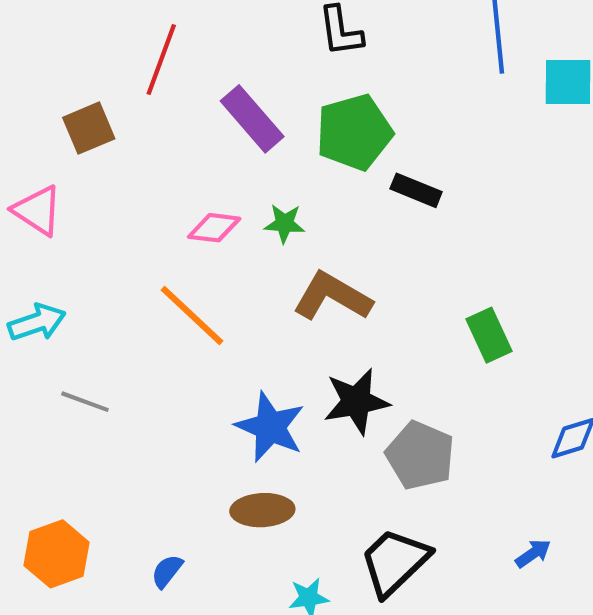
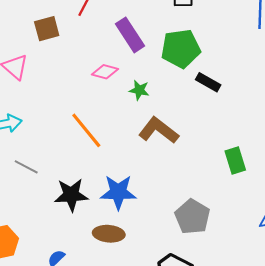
pink diamond: (214, 228) -> (105, 72), moved
black star: (356, 401) -> (71, 195), moved
blue star: (270, 427) -> (118, 192), turned -30

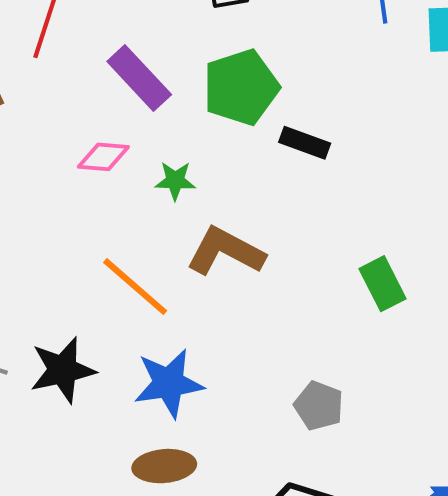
orange line: (86, 130) -> (135, 287), moved
black star: (71, 195) -> (63, 370), moved
gray pentagon: (192, 217) -> (319, 406), size x0.7

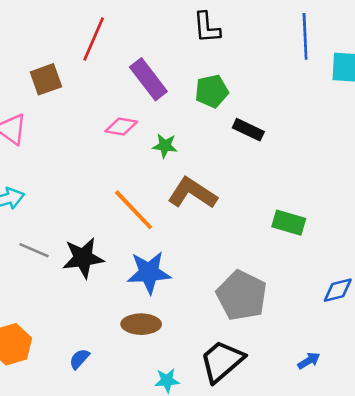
green pentagon: (241, 87) -> (212, 91), size x0.7
green rectangle: (382, 284) -> (289, 223), turned -52
gray pentagon: (319, 406) -> (242, 295), size x1.6

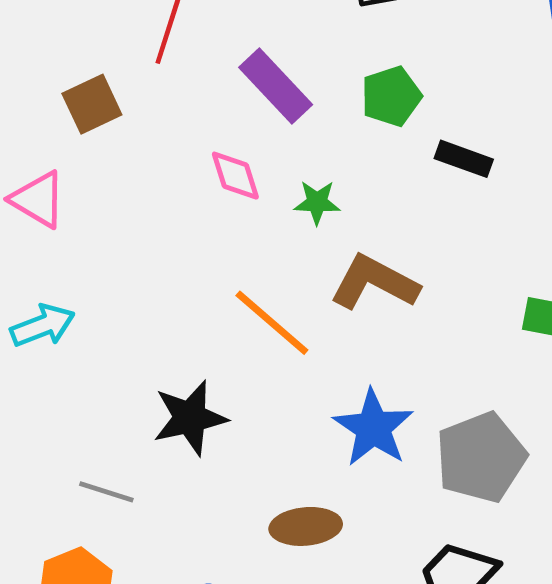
pink diamond: (121, 127) -> (235, 176), turned 68
gray line: (34, 250) -> (106, 492), moved
blue star: (149, 272) -> (373, 428), moved, turned -30
gray pentagon: (242, 295) -> (481, 457), turned 30

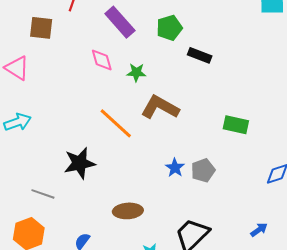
brown square: (92, 104) -> (41, 28), turned 30
blue star: (373, 428) -> (175, 168), moved, size x0.6
gray pentagon: (481, 457) -> (203, 170), moved, size x0.6

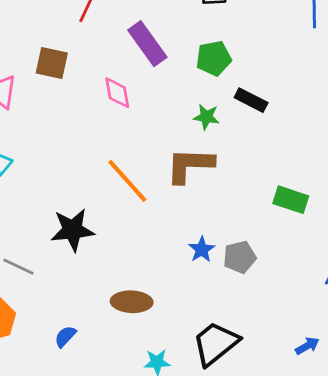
brown square: (41, 28) -> (52, 63), moved
green star: (136, 72) -> (206, 117), moved
brown L-shape: (160, 107) -> (190, 165), turned -33

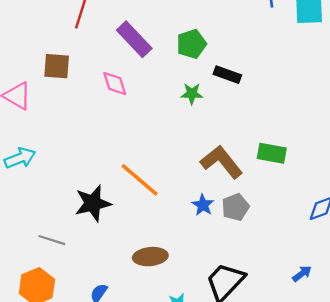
brown L-shape: (190, 165) -> (222, 162), moved, turned 57
orange line: (127, 181) -> (140, 180), moved

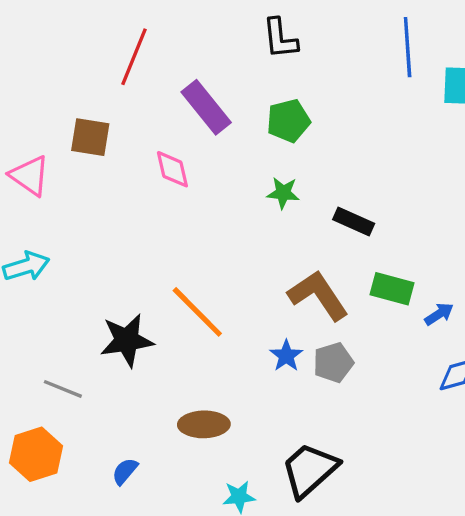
black rectangle: (227, 75) -> (354, 222), moved
blue arrow: (302, 274) -> (439, 314), moved

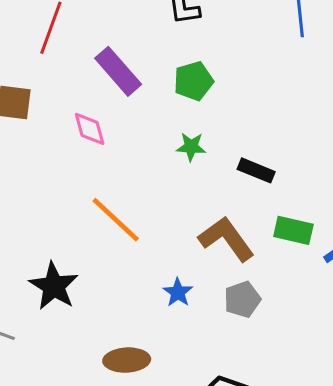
orange line: (197, 312) -> (116, 220), moved
black star: (127, 340) -> (54, 286), turned -30
blue star: (286, 356) -> (178, 292), moved

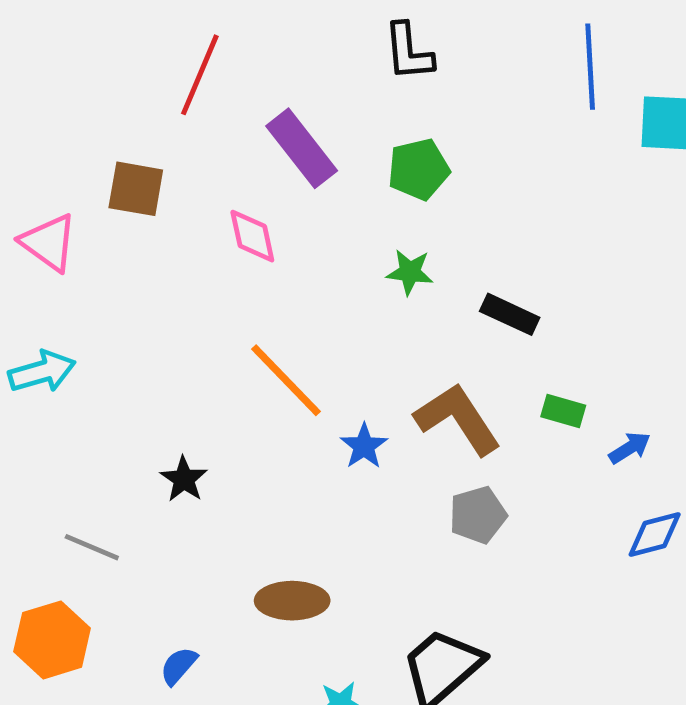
green rectangle: (293, 230) -> (563, 411), size x0.7
black star: (54, 286) -> (184, 479), size x0.6
blue star: (178, 292) -> (364, 446), moved

